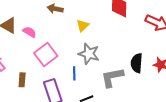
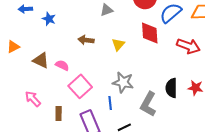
yellow triangle: (83, 26) -> (118, 45), moved
gray L-shape: (112, 77) -> (148, 104), turned -45

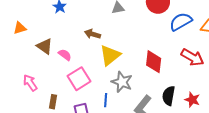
red diamond: (150, 33) -> (154, 62), moved
yellow triangle: (118, 45) -> (110, 55), moved, size x1.6

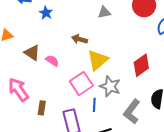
red diamond: (154, 62) -> (141, 65), turned 50
pink square: (79, 79) -> (81, 84), moved
pink arrow: (30, 83) -> (18, 90), size x1.4

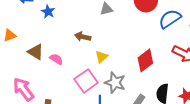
yellow triangle: (98, 60) -> (102, 57), size x0.6

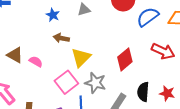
blue star: (48, 12) -> (53, 15), moved
yellow triangle: (102, 57) -> (81, 57), size x1.5

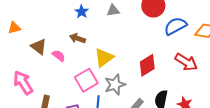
brown arrow: (61, 38) -> (77, 38), moved
gray star: (95, 83) -> (115, 85), turned 30

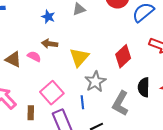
pink semicircle: (59, 56) -> (34, 56), moved
pink square: (86, 80) -> (52, 93), moved

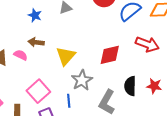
red diamond: (123, 56) -> (110, 55), turned 30

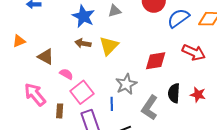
blue star: (35, 15) -> (83, 16), size x1.6
pink semicircle: (21, 55) -> (66, 74), moved
yellow triangle: (66, 56) -> (109, 46), moved

